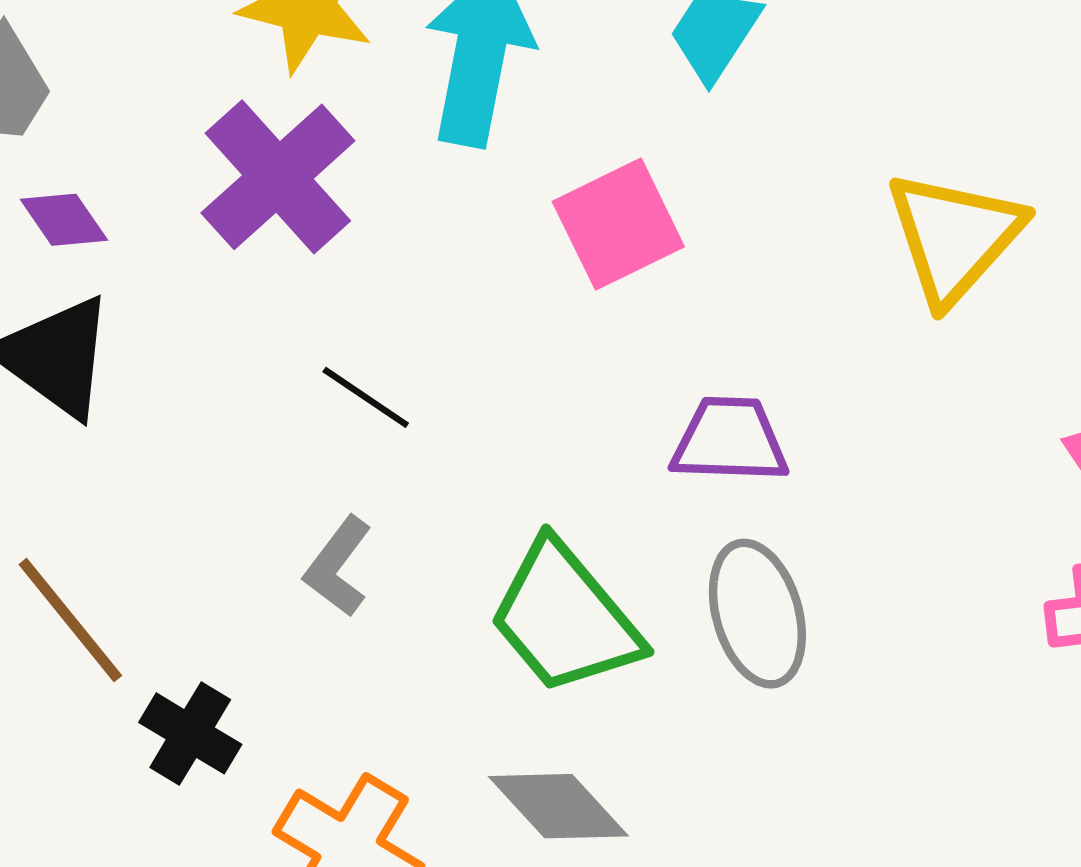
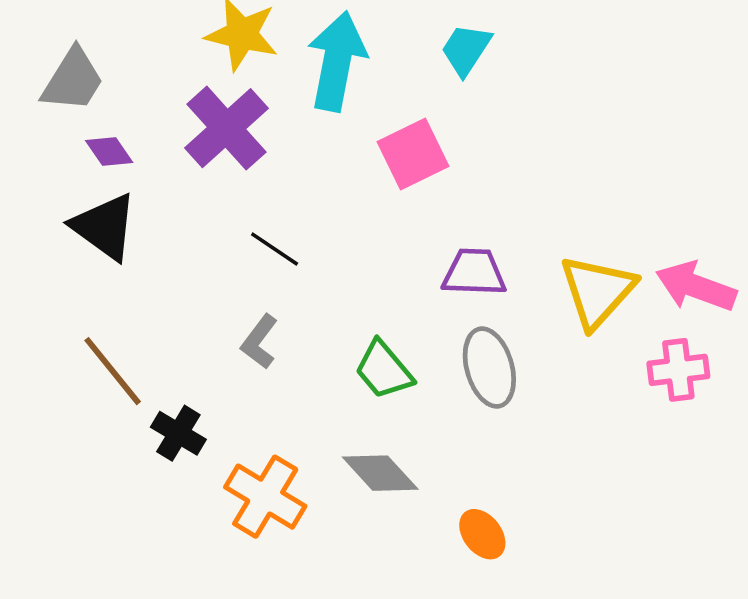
yellow triangle: (954, 237) -> (597, 291), moved
green trapezoid: (565, 618) -> (384, 370), size x0.7

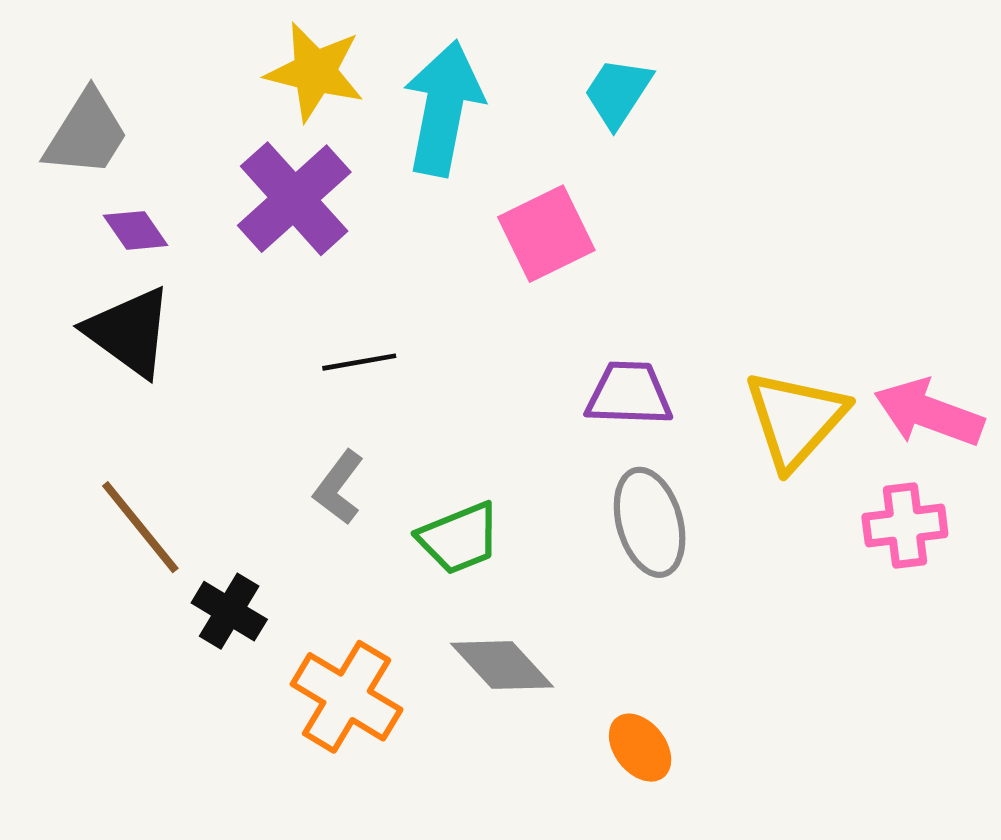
black line: (275, 249) -> (359, 362), turned -44
green trapezoid: (384, 370) -> (459, 538), moved, turned -72

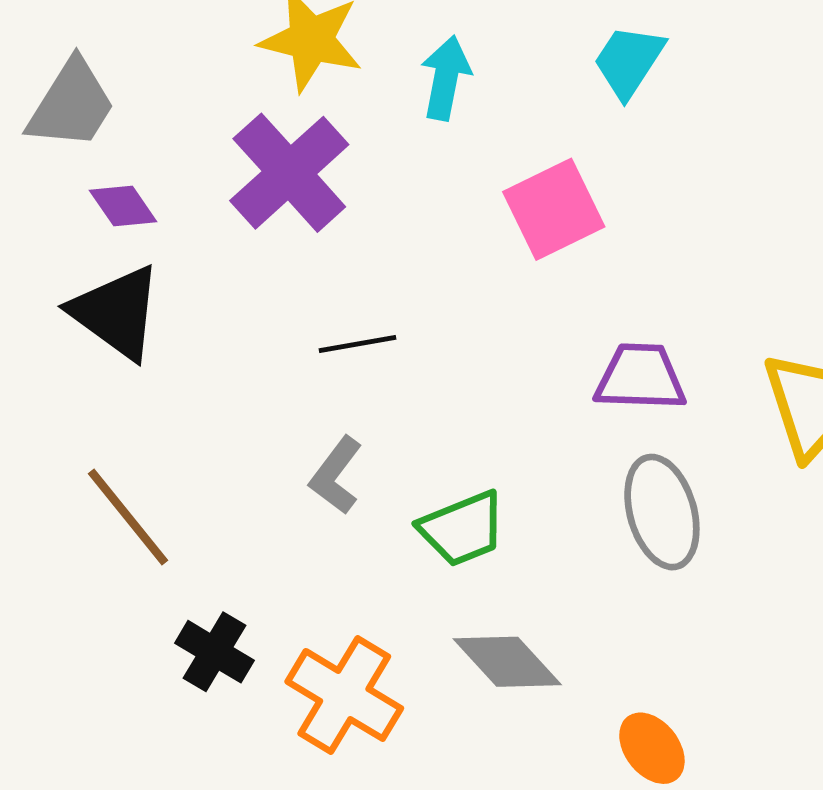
cyan arrow: (443, 108) -> (446, 78), size x0.6
black cross: (229, 611) -> (215, 652), moved

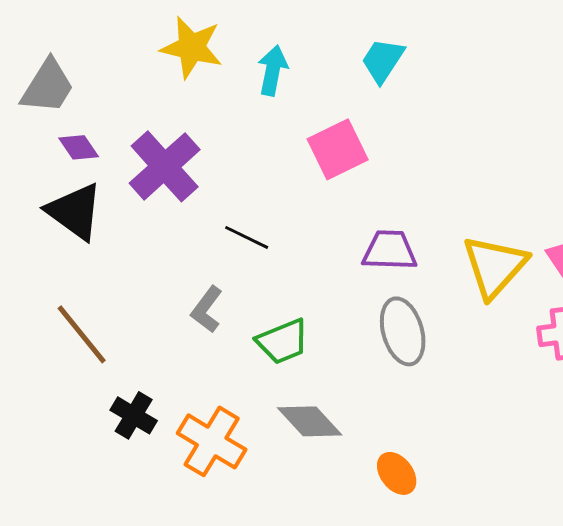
purple cross: (289, 173) -> (165, 166), moved
black line: (358, 344) -> (247, 237), moved, turned 36

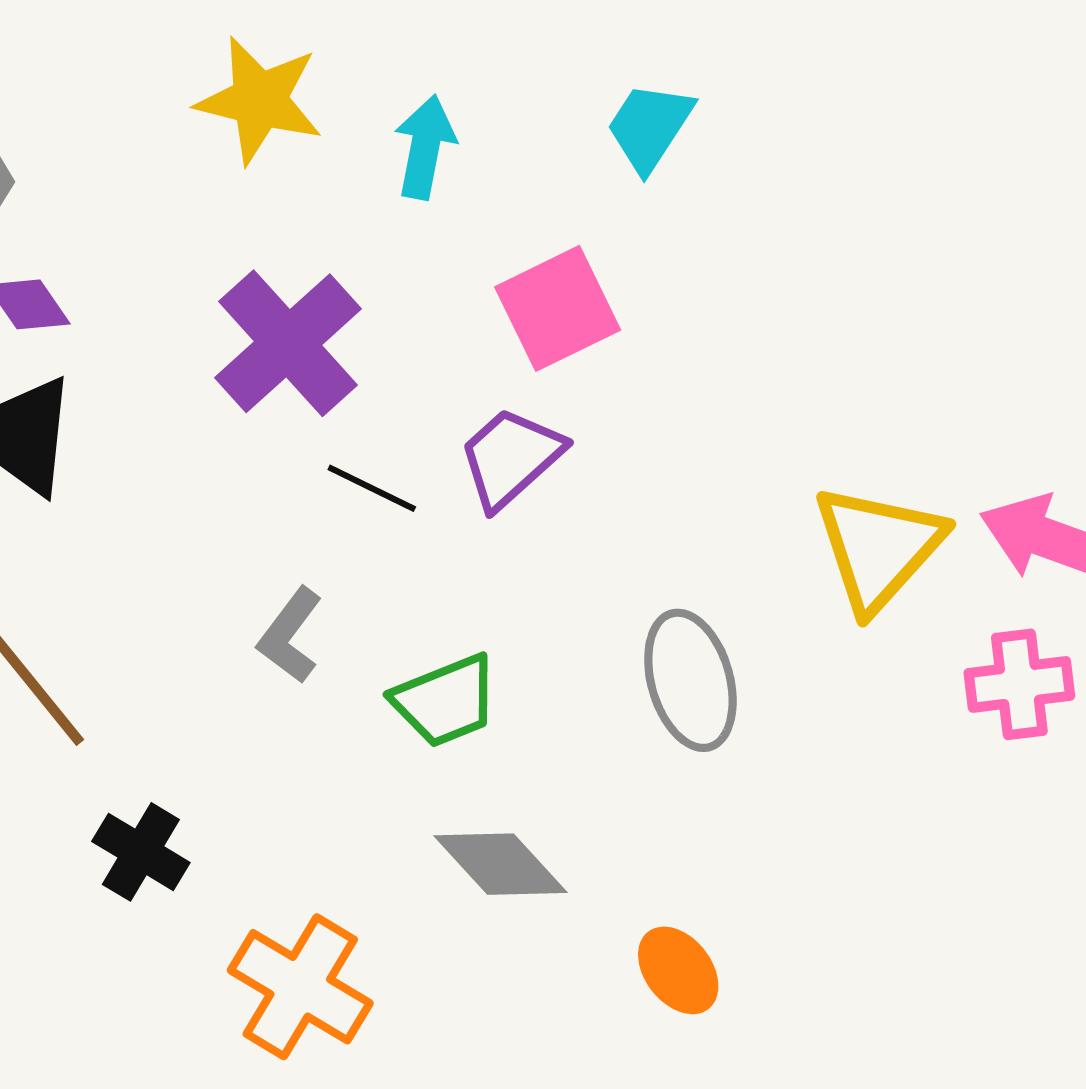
purple cross: (165, 166) -> (288, 343), moved
purple trapezoid: (390, 250) -> (511, 458), moved, turned -44
orange cross: (212, 441) -> (300, 987), moved

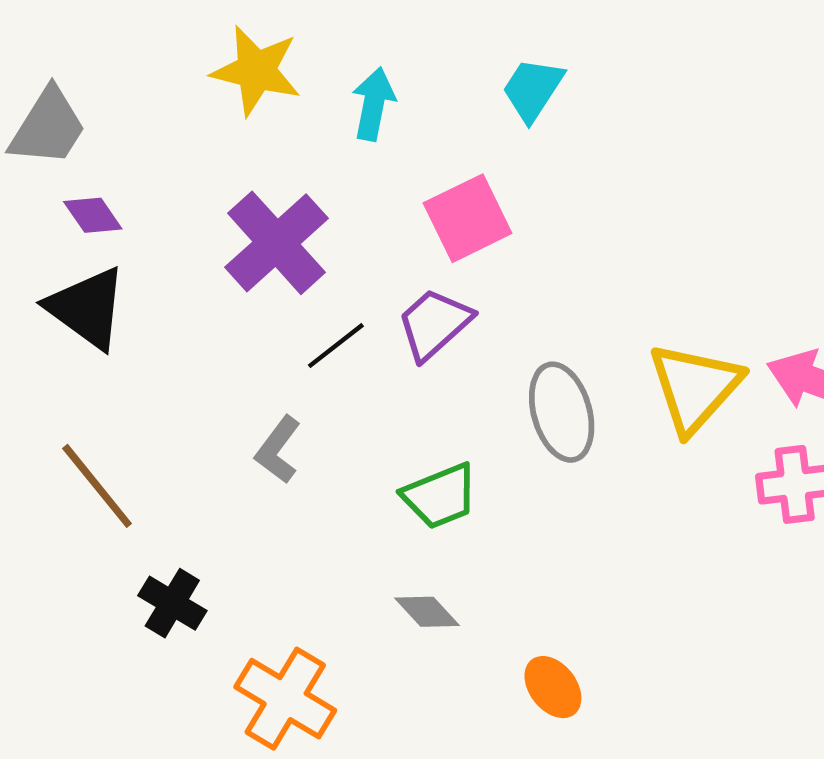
black line: (372, 488) -> (336, 346), turned -64
gray ellipse: (690, 680) -> (562, 412), moved
green trapezoid: (445, 701) -> (440, 496), moved
gray diamond: (500, 864) -> (427, 612), size x0.7

